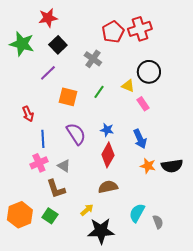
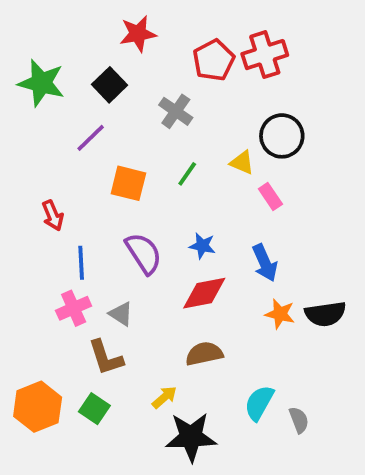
red star: (48, 18) -> (138, 34), moved
red diamond: (108, 155) -> (204, 293), turned 50

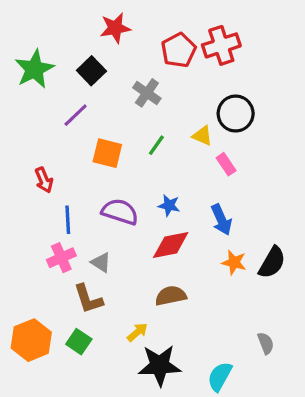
green star: (41, 83) -> (34, 69), turned 30
purple semicircle: (144, 253) -> (120, 212), turned -39
black semicircle: (325, 314) -> (272, 262), turned -52
cyan semicircle: (259, 403) -> (220, 377), moved
gray semicircle: (299, 420) -> (266, 343), moved

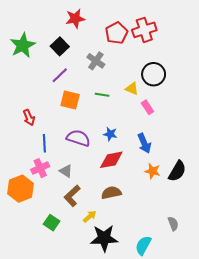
purple line: (76, 115) -> (60, 75), moved
green line: (156, 145) -> (102, 95), turned 64
brown L-shape: (88, 299) -> (72, 196), moved, turned 65
orange hexagon: (31, 340) -> (21, 189), moved

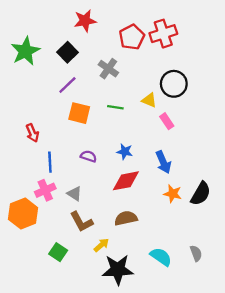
purple semicircle: (78, 138) -> (88, 156), size x0.6
brown L-shape: (72, 196) -> (81, 222), turned -75
cyan semicircle: (143, 245) -> (161, 257), moved, turned 96

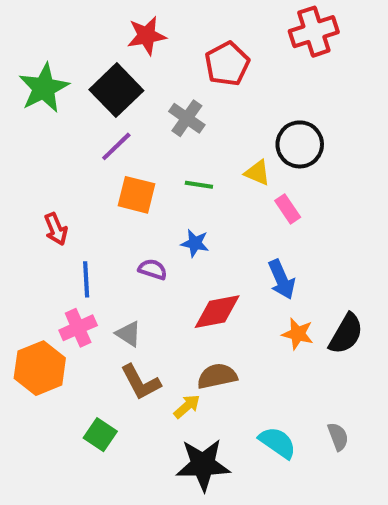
red cross: (163, 34) -> (314, 32), moved
black square: (67, 52) -> (116, 90), size x1.4
blue star: (125, 152) -> (195, 243), moved
yellow arrow: (101, 245) -> (187, 406), moved

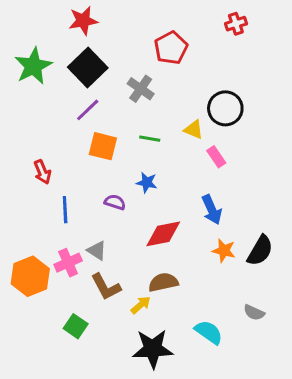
red cross: (314, 32) -> (236, 24), size x0.6
red star: (147, 36) -> (83, 21), moved
pink cross: (78, 328) -> (68, 263), moved
gray semicircle: (338, 437) -> (254, 313), moved, turned 135

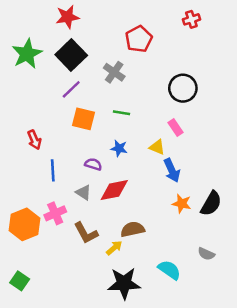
yellow triangle: (194, 130) -> (157, 147), moved
red diamond: (163, 234) -> (114, 190), moved
gray triangle: (97, 251) -> (83, 192), moved
green square: (76, 326) -> (20, 281), moved

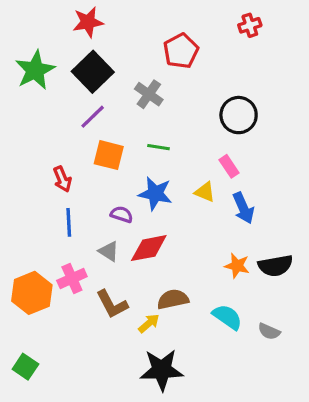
red arrow: (34, 140) -> (62, 179), moved
blue star: (119, 148) -> (155, 194), size x1.5
blue arrow: (172, 170) -> (243, 208), moved
black semicircle: (211, 204) -> (275, 266), turned 50
cyan semicircle: (169, 270) -> (227, 317), moved

